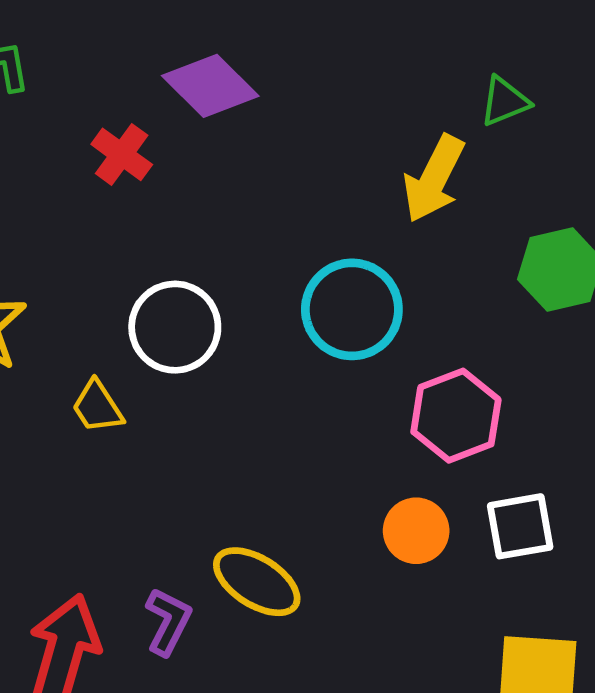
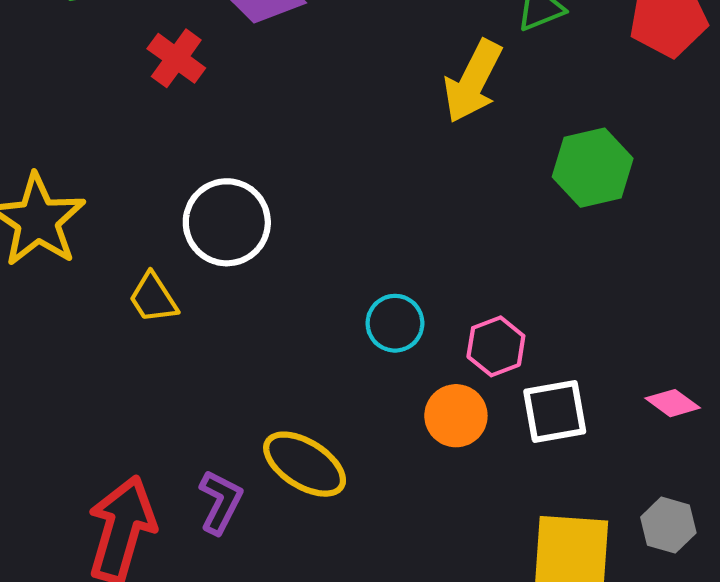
cyan circle: (352, 309) -> (395, 323), moved, size x0.6
pink hexagon: (456, 416) -> (496, 346), moved, size x0.7

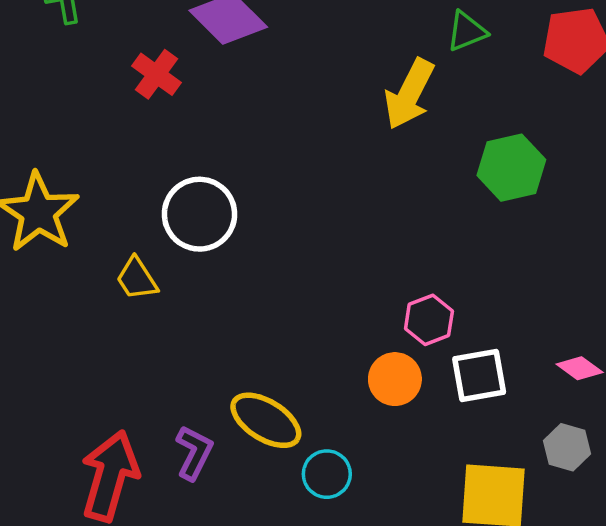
cyan circle: (395, 323) -> (327, 474), moved
gray hexagon: (668, 525) -> (567, 447), moved

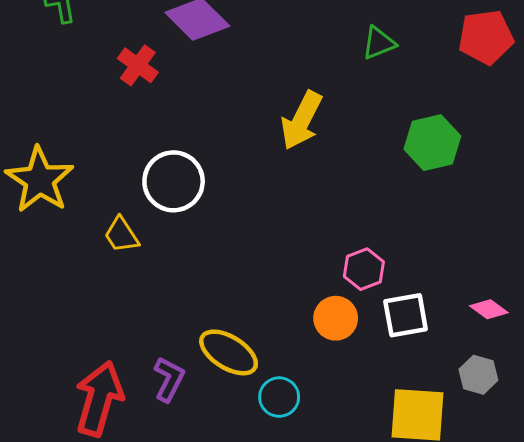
green triangle: (467, 31) -> (379, 43), moved
yellow arrow: (409, 94) -> (301, 120), moved

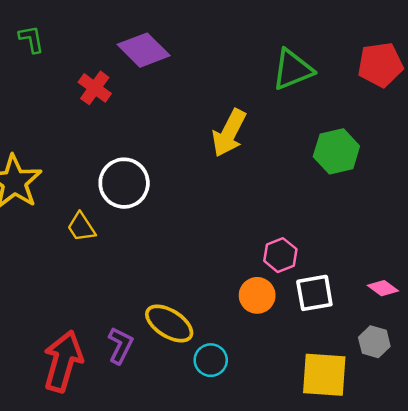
green triangle: (379, 43) -> (293, 70), size x1.5

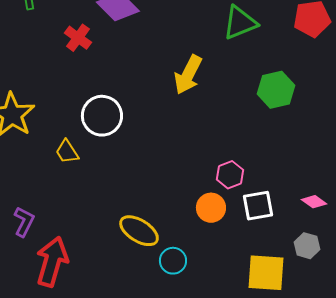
purple L-shape: (120, 345) -> (24, 222), moved

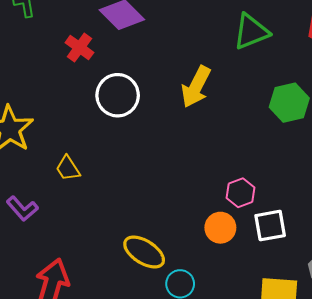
white circle: (102, 116) -> (118, 95), moved
purple L-shape: (24, 222) -> (22, 209), moved, turned 112

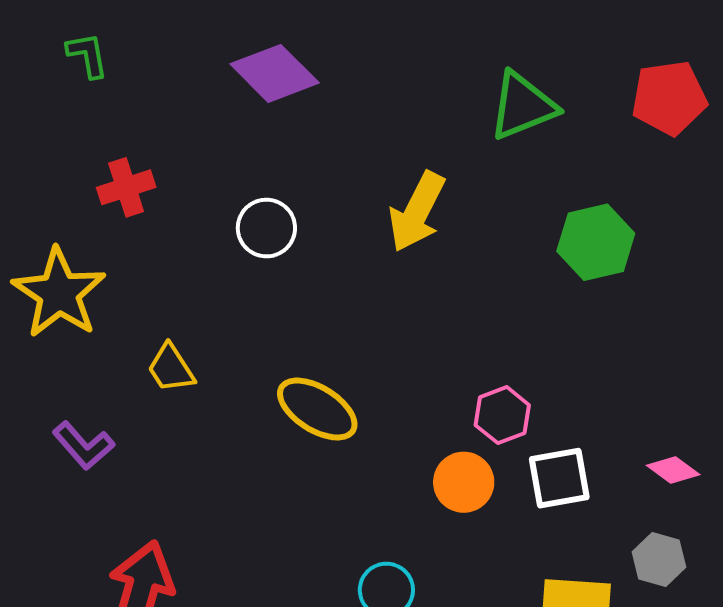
red cross: (79, 48) -> (126, 187), moved, turned 36
white circle: (118, 95) -> (266, 228), size x0.7
yellow ellipse: (144, 252) -> (317, 409), moved

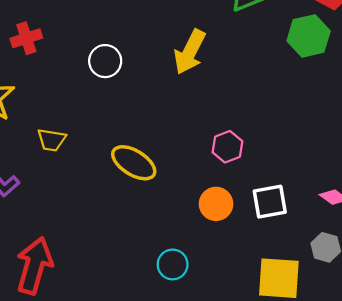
green hexagon: (596, 242) -> (309, 36), moved
yellow trapezoid: (171, 368) -> (51, 140), turned -48
pink hexagon: (502, 415) -> (227, 147), moved

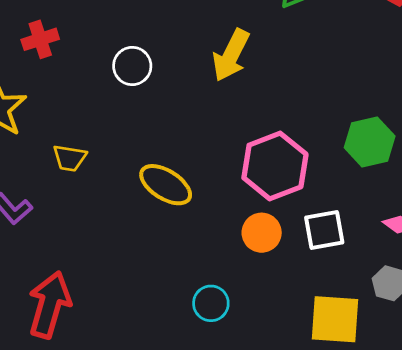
green hexagon: (309, 36) -> (370, 142), moved
pink hexagon: (227, 147) -> (275, 166), size x1.8

